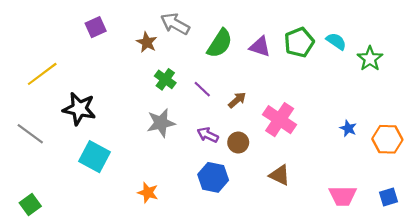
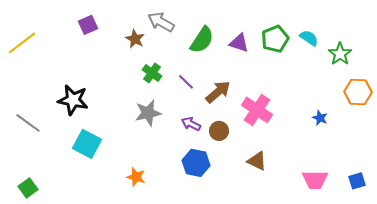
yellow line: (42, 74) -> (22, 43), moved
brown arrow: (237, 100) -> (218, 92), size x1.5
orange hexagon: (387, 139) -> (358, 92), moved

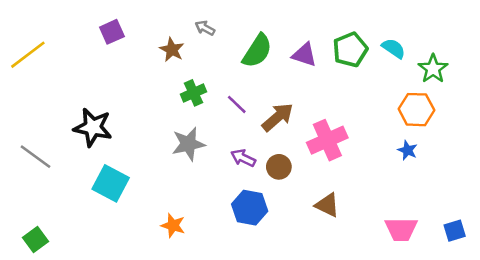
gray arrow: (161, 22) -> (205, 28), size x0.6
green cross: (152, 73) -> (193, 93), turned 30
orange hexagon: (358, 92) -> (416, 110), moved
pink cross: (257, 110) -> (327, 140), turned 32

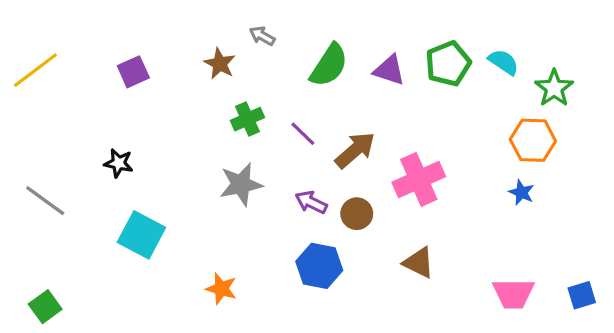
purple square: (112, 32) -> (133, 72), moved
black star: (93, 127) -> (119, 163), size x0.6

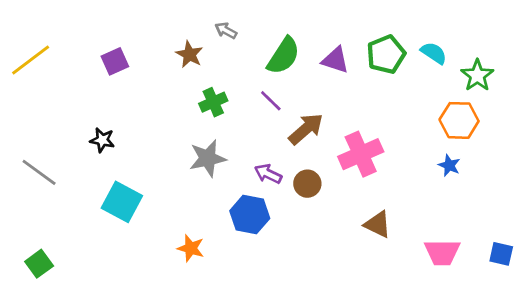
purple line: (303, 134) -> (271, 101), moved
brown triangle: (419, 263) -> (378, 224), moved
blue hexagon: (319, 266) -> (250, 215), moved
blue square: (582, 295) -> (501, 254), turned 30

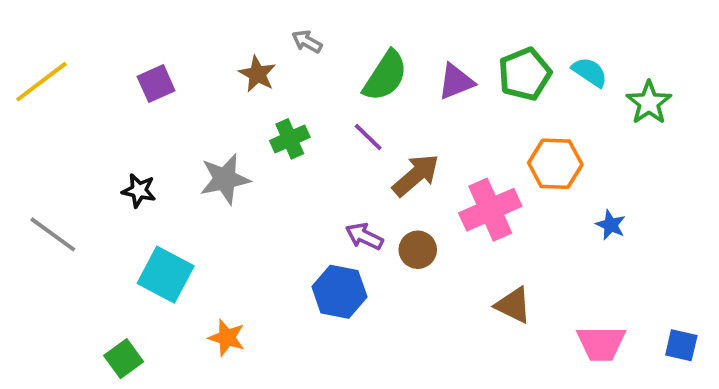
purple triangle: (335, 60) -> (456, 82), turned -40
orange hexagon: (459, 120) -> (555, 164), moved
gray star: (208, 158) -> (225, 179), moved
orange star: (191, 248) -> (227, 338), moved
green square: (39, 264) -> (124, 359), moved

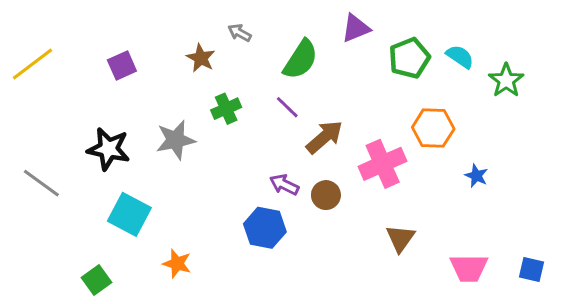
purple triangle: (456, 82) -> (356, 28), moved
black star: (139, 191) -> (108, 149), size x1.6
brown triangle: (513, 305) -> (400, 238), turned 40

